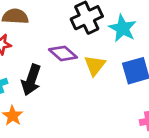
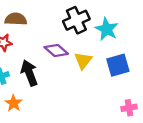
black arrow: (31, 80) -> (29, 73), turned 140

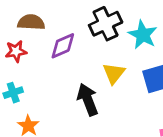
purple diamond: (56, 50) -> (63, 46), moved, turned -65
black arrow: (29, 73) -> (88, 99), moved

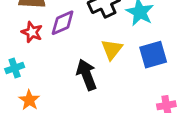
red star: (16, 51) -> (32, 32), moved, turned 30

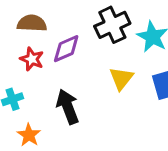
black arrow: (87, 75) -> (68, 107), moved

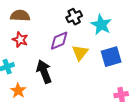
black cross: (112, 25) -> (74, 17), size x0.7
purple diamond: (66, 49) -> (59, 41), moved

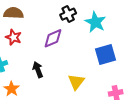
yellow triangle: (80, 53) -> (76, 82), moved
black arrow: (44, 72) -> (38, 70), size x0.7

